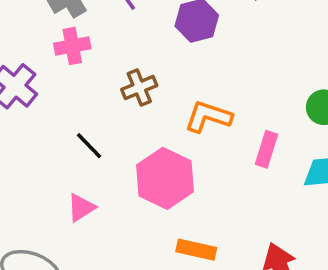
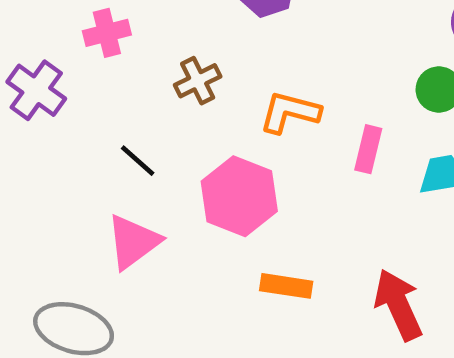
pink triangle: (81, 208) -> (133, 242), size x1.5

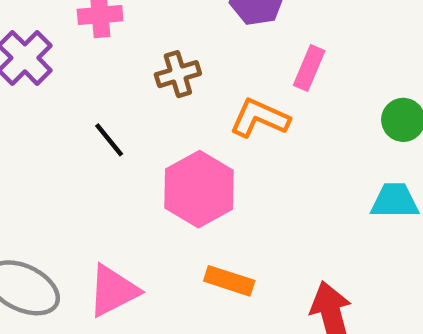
pink rectangle: (368, 149) -> (309, 68), moved
pink triangle: (133, 242) -> (113, 291), moved

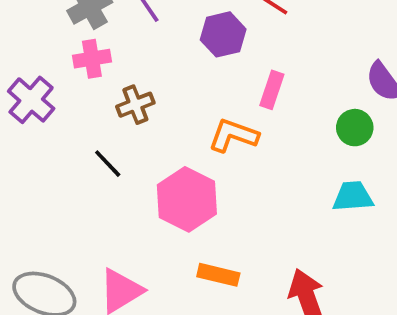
brown cross: (178, 74) -> (135, 105), moved

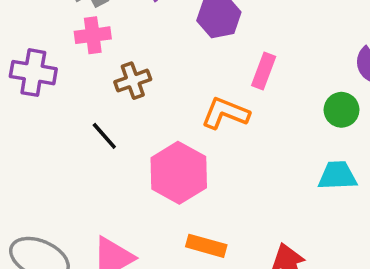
purple cross: (31, 100) -> (33, 73), turned -33

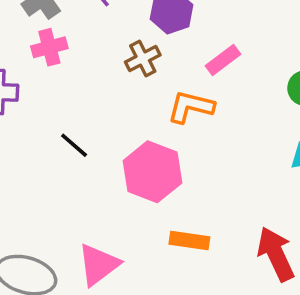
pink rectangle: (264, 71) -> (223, 60), turned 40
brown cross: (133, 81) -> (143, 59), moved

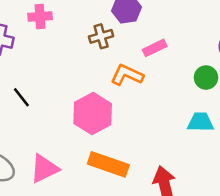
black line: (74, 145) -> (21, 97), moved
orange rectangle: (189, 240) -> (108, 164), size x1.5

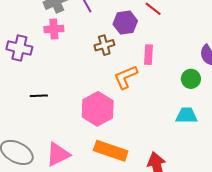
pink rectangle: (155, 48) -> (149, 55), turned -60
orange L-shape: (127, 75) -> (126, 77), turned -48
black line: (21, 97) -> (39, 96), turned -54

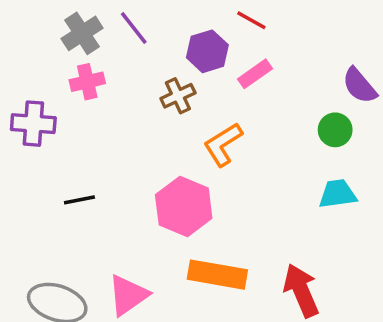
pink rectangle: (149, 55) -> (255, 74), moved, turned 60

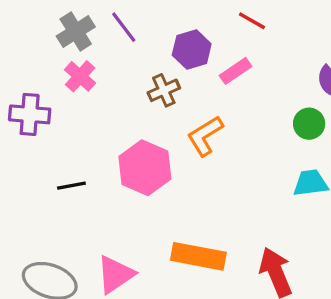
red line: (251, 20) -> (252, 21), moved
pink cross: (87, 82) -> (80, 76), turned -36
pink hexagon: (184, 206) -> (145, 168), moved

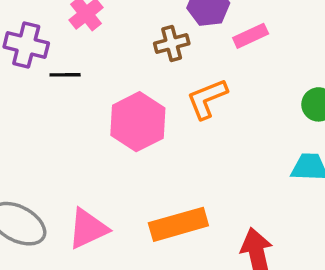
black line: (71, 186) -> (65, 75), moved
orange rectangle: (198, 256) -> (178, 224), turned -36

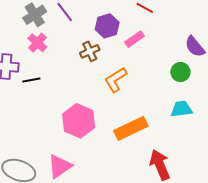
pink hexagon: (138, 122) -> (79, 121), moved
orange rectangle: (178, 224) -> (131, 128), moved

